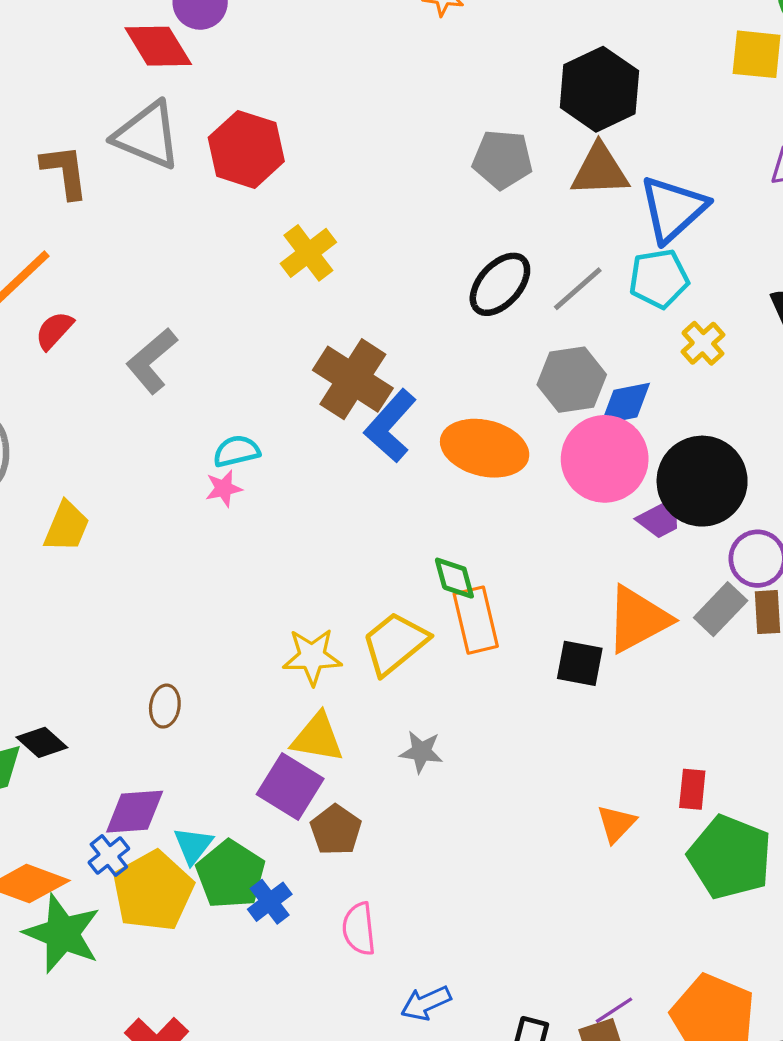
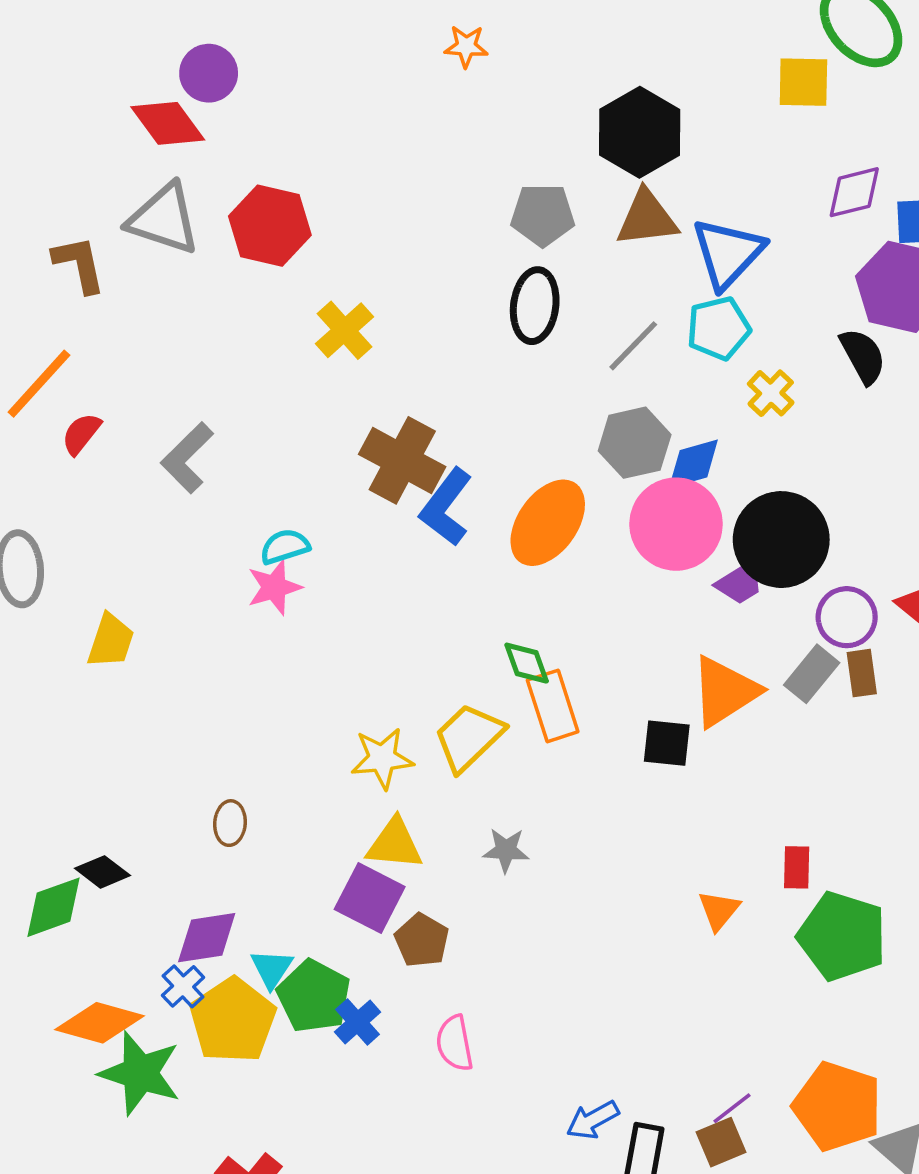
black ellipse: (500, 284) -> (535, 306), moved, turned -30
orange ellipse: (485, 448) -> (548, 523), turned -64
pink star: (224, 488) -> (274, 587), size x1.4
blue arrow: (426, 1003) -> (593, 1120), moved

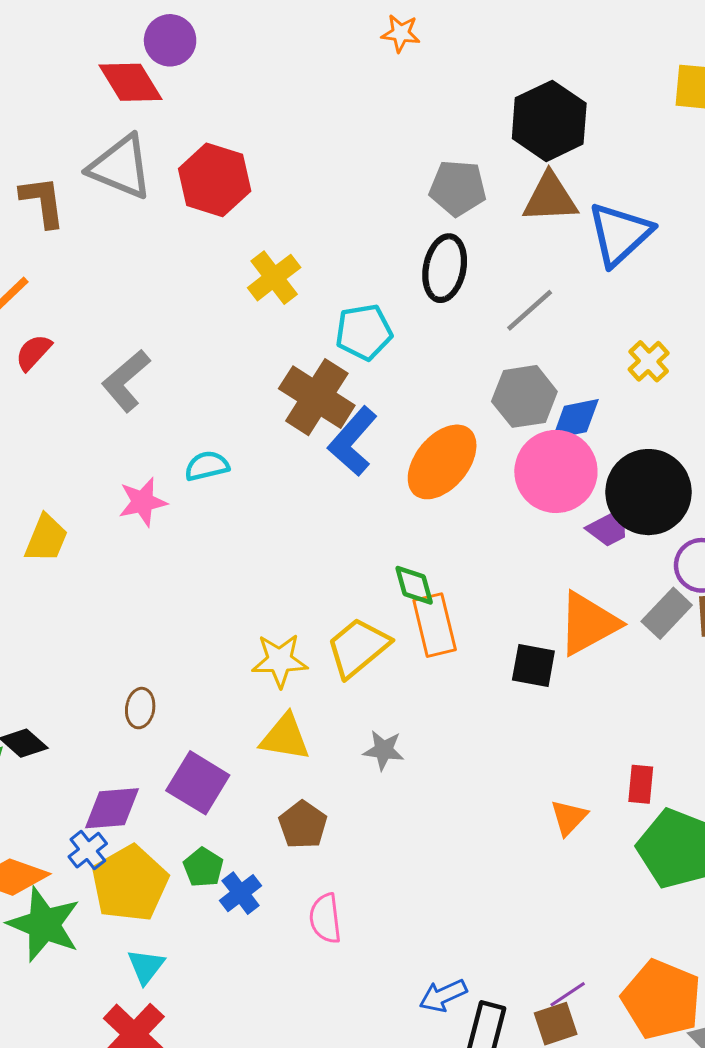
cyan pentagon: (718, 328) -> (364, 332), moved
pink star: (274, 587) -> (143, 502), moved
purple square: (370, 898) -> (198, 783), moved
cyan triangle: (272, 969) -> (146, 966), moved
green pentagon: (314, 996) -> (203, 867), size x0.6

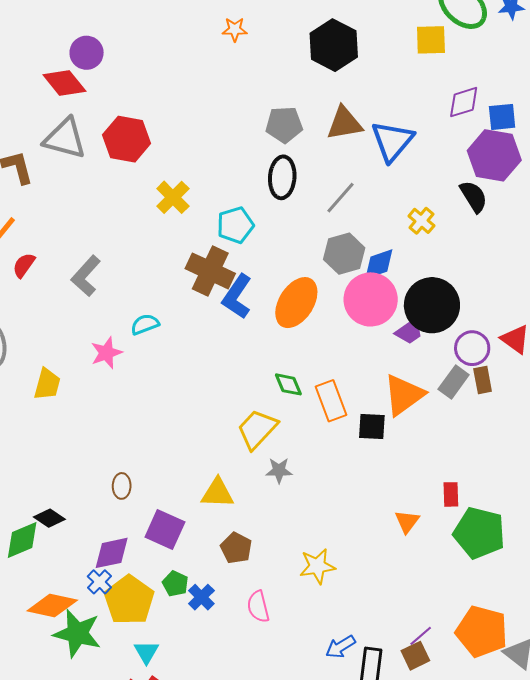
black hexagon: (549, 121) -> (334, 45), moved
orange rectangle: (435, 625) -> (331, 401), moved
yellow star: (280, 660) -> (317, 566), moved
gray star: (384, 750) -> (279, 470), moved

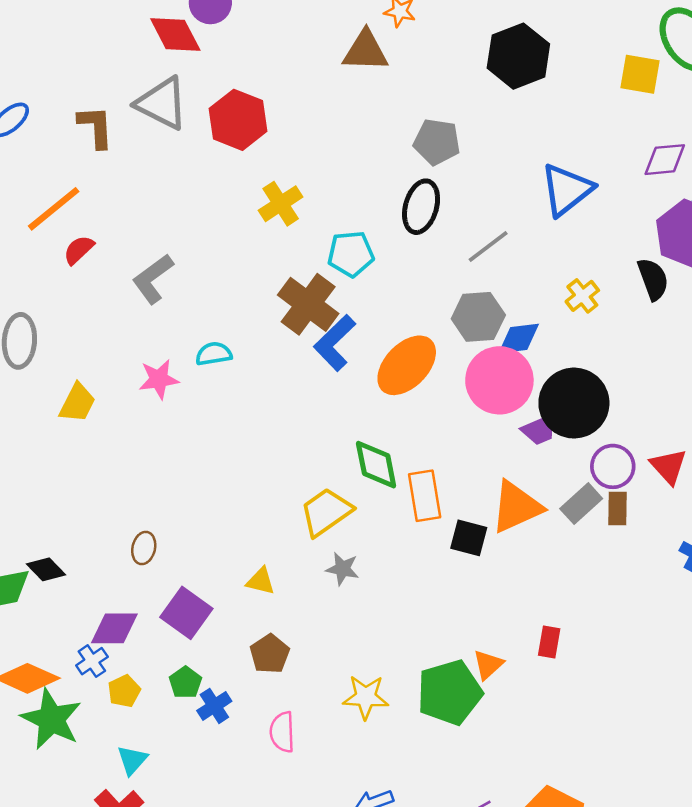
brown triangle: (344, 123) -> (365, 51), moved
green diamond: (288, 384) -> (376, 465), size x1.4
yellow triangle: (217, 493) -> (261, 581), size x0.7
green pentagon: (479, 533) -> (450, 692), moved, turned 30
yellow pentagon: (129, 600) -> (124, 691), size x0.5

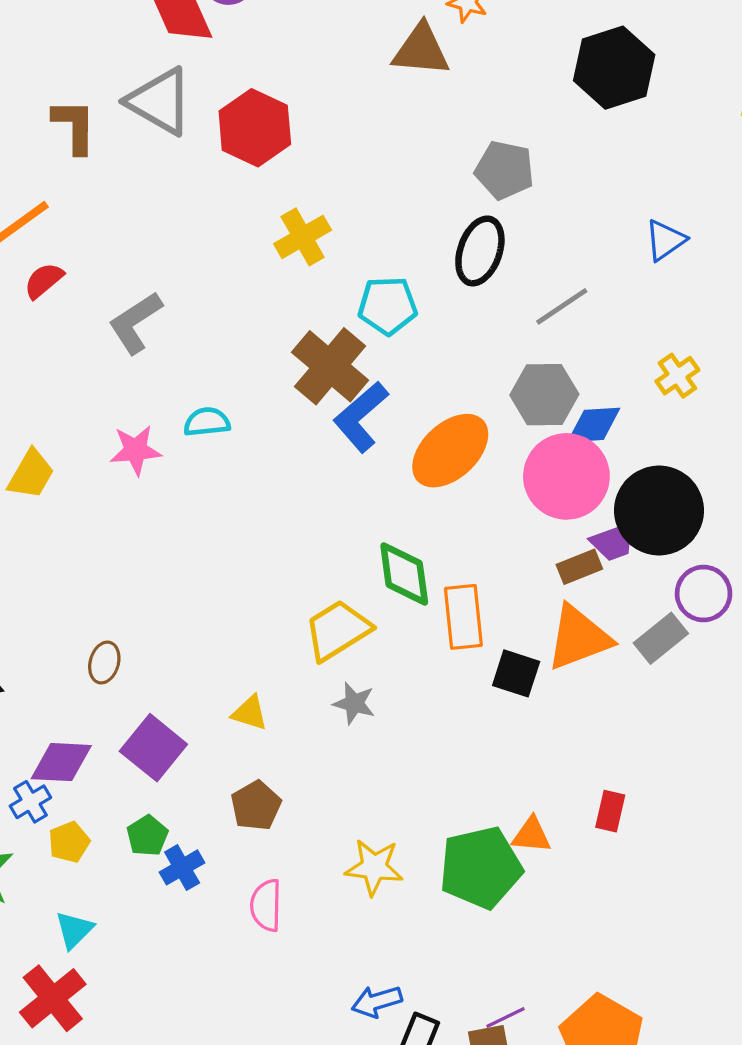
blue triangle: (567, 190) -> (665, 240), size x0.6
brown rectangle: (618, 509) -> (579, 567), moved, turned 64
orange triangle: (488, 665) -> (531, 835), turned 44

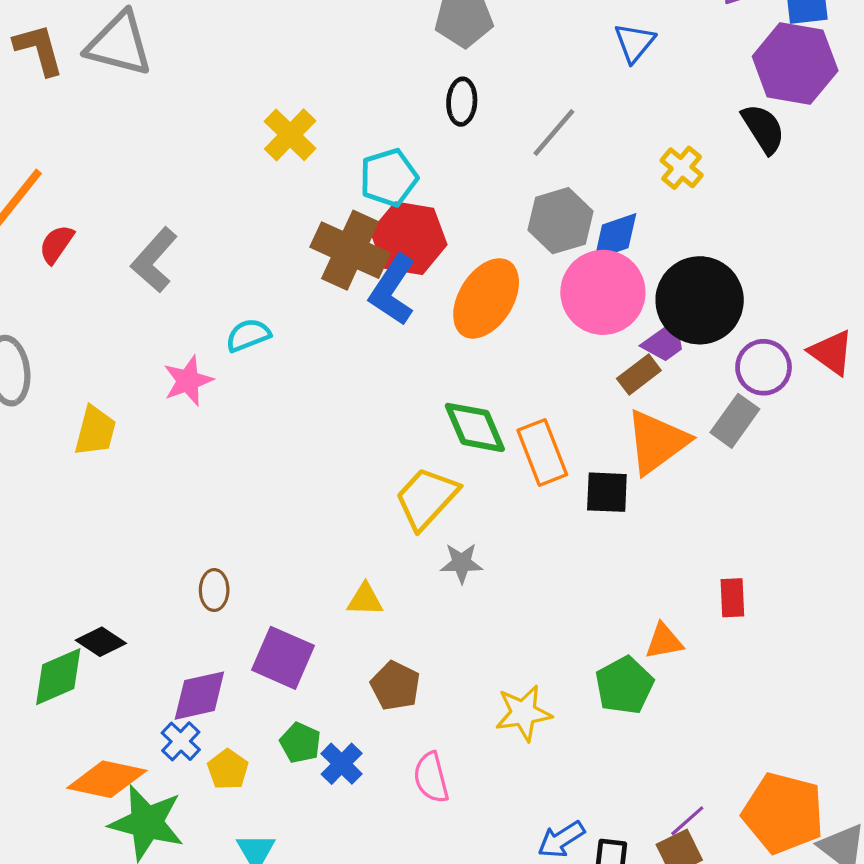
brown L-shape: (74, 126) -> (39, 49), moved
red hexagon: (255, 128) -> (409, 238), moved
black ellipse: (480, 251) -> (462, 102), size x0.7
green pentagon: (481, 868) -> (624, 685), size x0.7

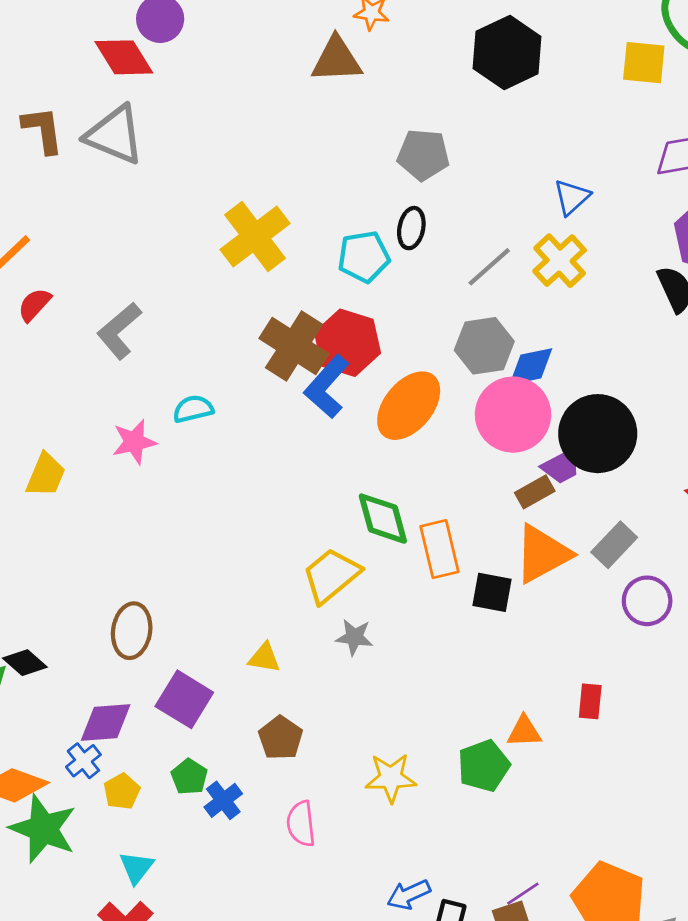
yellow cross: (290, 135) -> (255, 236), size x1.4
yellow cross: (682, 168) -> (560, 261), moved, size x1.4
cyan pentagon: (389, 178) -> (364, 257), moved
purple circle: (764, 367) -> (647, 601), moved
brown ellipse: (214, 590) -> (132, 631), size x1.5

